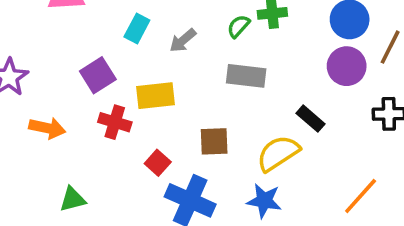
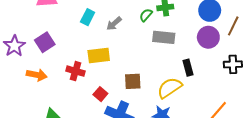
purple square: (98, 75) -> (45, 42), moved
gray rectangle: (246, 76) -> (164, 37), moved
black rectangle: (311, 119) -> (188, 68), turned 35

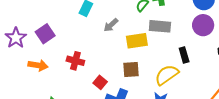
gray arrow: (114, 24) -> (111, 25), moved
yellow rectangle: (99, 55) -> (137, 41), moved

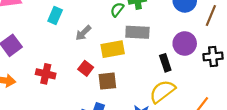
purple circle: (203, 25) -> (185, 43), moved
yellow semicircle: (167, 75) -> (162, 91), moved
red square: (100, 82) -> (86, 68), moved

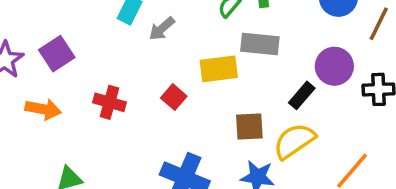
gray arrow: (83, 33) -> (162, 29), moved
black rectangle: (165, 63) -> (302, 95), turned 56
brown square: (107, 81) -> (249, 127), moved

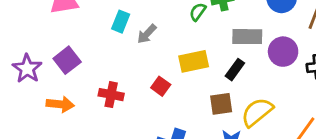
gray rectangle: (260, 44) -> (247, 37), moved
black rectangle: (302, 95) -> (235, 70), moved

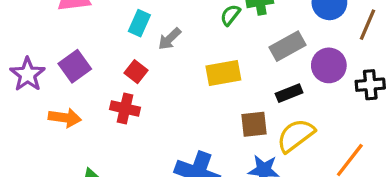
gray rectangle: (247, 37) -> (287, 46), turned -32
black rectangle: (235, 70) -> (289, 93), moved, turned 30
red square: (161, 86) -> (136, 72), moved

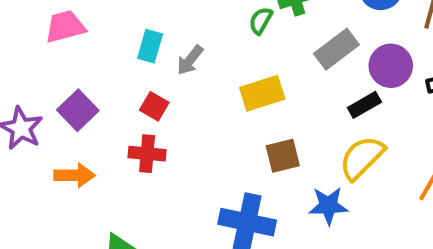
black rectangle: (289, 93) -> (364, 105), moved
brown square: (254, 124) -> (283, 156), moved

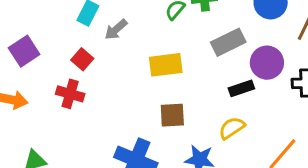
yellow semicircle: (362, 158) -> (232, 128), size x0.7

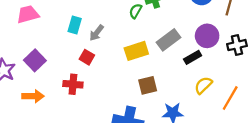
gray rectangle: (228, 42) -> (169, 40), moved
red square: (82, 59) -> (87, 57), moved
yellow semicircle: (232, 128) -> (203, 85), moved

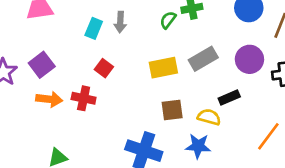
gray arrow: (97, 33) -> (120, 22), moved, turned -42
black rectangle: (193, 57) -> (229, 97), moved
yellow semicircle: (203, 85) -> (209, 117), moved, turned 54
orange arrow: (33, 96) -> (49, 99), moved

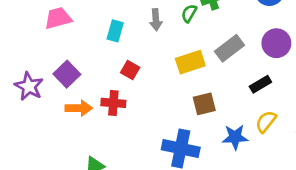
gray arrow: (120, 22) -> (156, 20), moved
yellow semicircle: (209, 117) -> (266, 122), moved, turned -60

